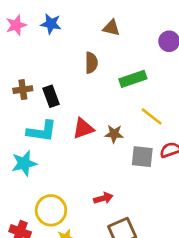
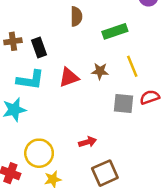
yellow line: (152, 116) -> (132, 66), turned 30
brown star: (114, 134) -> (100, 71), moved

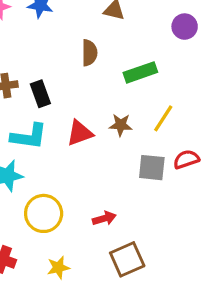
yellow line: (132, 66) -> (163, 118), turned 55
yellow circle: (39, 153) -> (44, 213), moved

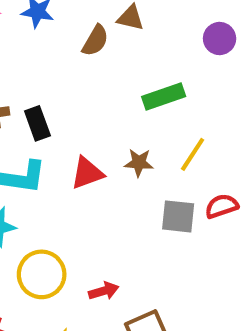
brown semicircle: (89, 53) -> (95, 41), moved, turned 30
red arrow: (104, 218) -> (104, 291), moved

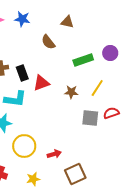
purple circle: (220, 39) -> (110, 53), moved
brown semicircle: (95, 41) -> (48, 42), moved, turned 112
red triangle: (87, 173) -> (41, 83), moved

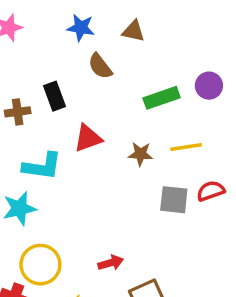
blue star: (22, 19) -> (81, 28), moved
black rectangle: (22, 73) -> (54, 96), moved
yellow line: (97, 88) -> (186, 147), turned 48
yellow circle: (24, 146) -> (40, 265), moved

